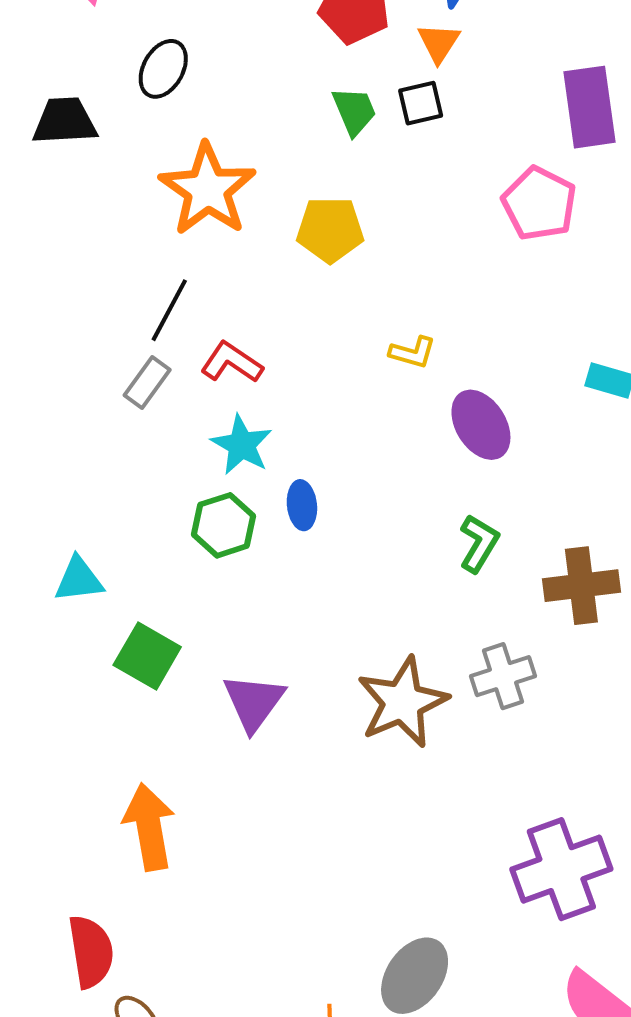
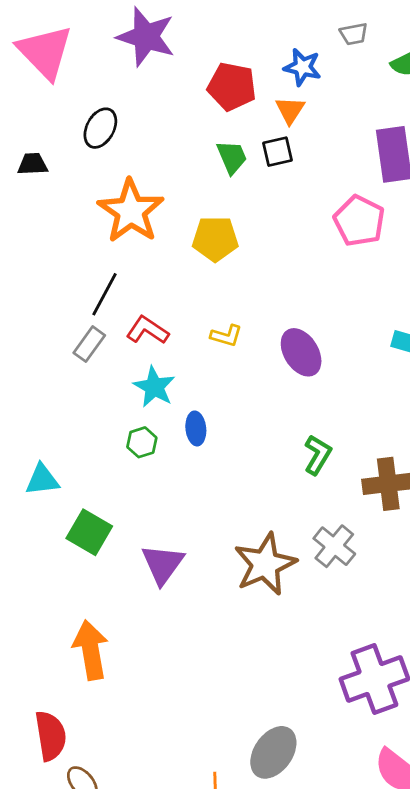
black trapezoid: (65, 121) -> (33, 164), size x0.7
yellow L-shape: (413, 352) -> (226, 336), moved
purple ellipse: (481, 425) -> (301, 352), moved
green hexagon: (224, 525) -> (142, 442), size x0.7
gray cross: (503, 676) -> (334, 546), turned -33

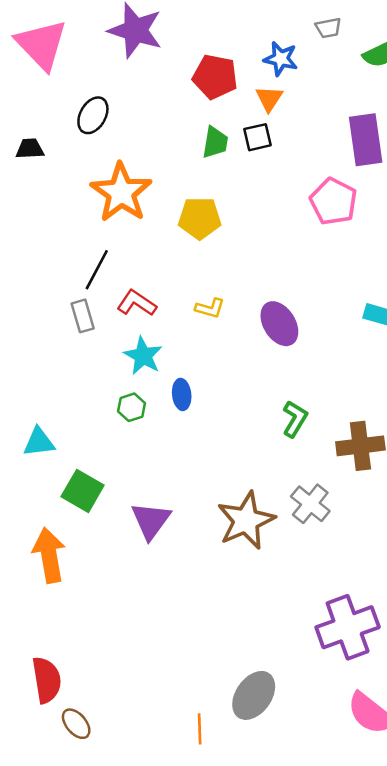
green trapezoid: (232, 157) -> (215, 142), turned 32
gray rectangle: (89, 344) -> (83, 316), turned -52
orange arrow: (91, 650) -> (49, 555), moved

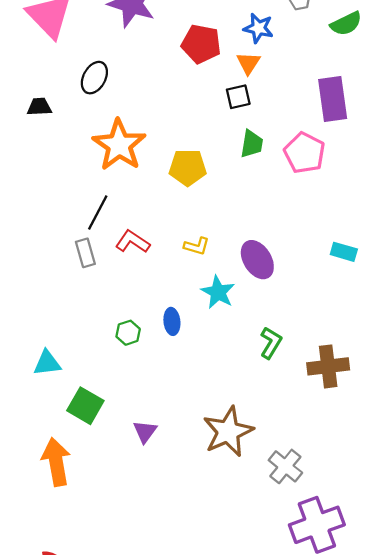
green trapezoid: (215, 142) -> (252, 144), moved
cyan star: (143, 356) -> (218, 292), moved
gray cross: (310, 504) -> (285, 466), moved
purple triangle: (151, 520) -> (145, 432), size x0.7

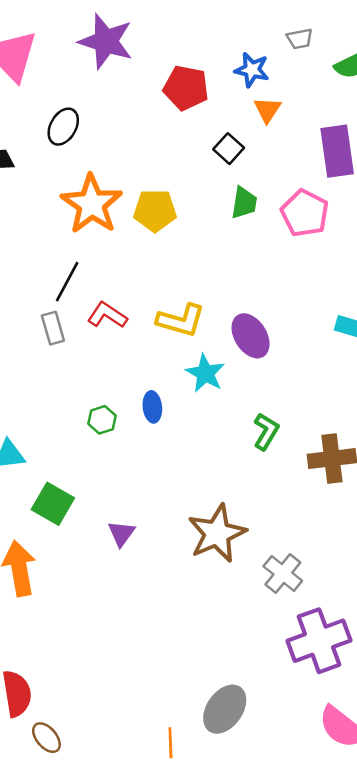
orange triangle: (248, 63) -> (267, 110), moved
black square: (238, 97) -> (229, 149), turned -35
yellow pentagon: (188, 168) -> (155, 211), moved
yellow L-shape: (197, 246) -> (181, 320), size x1.6

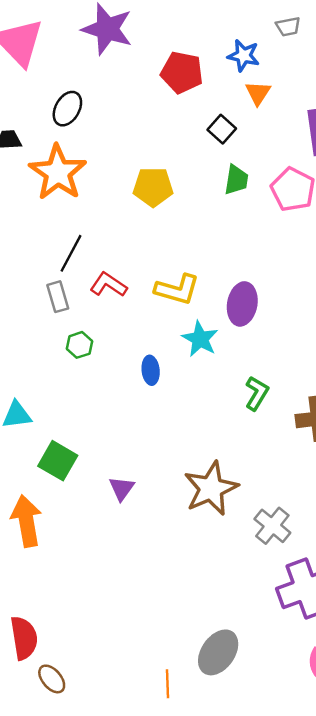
orange star: (92, 204) -> (58, 173), moved
purple ellipse: (251, 336) -> (242, 304), turned 42
green hexagon: (102, 420) -> (79, 345), moved

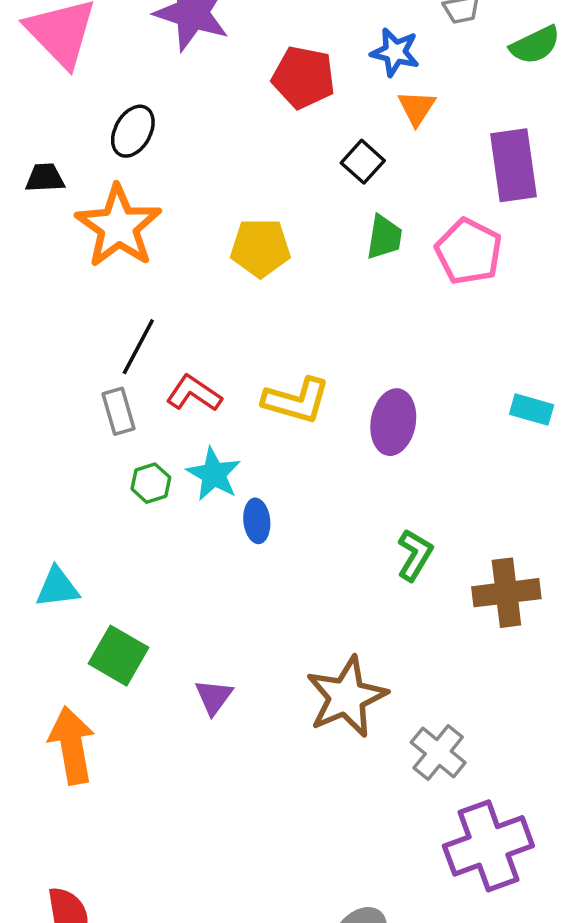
cyan star: (200, 339) -> (214, 474), moved

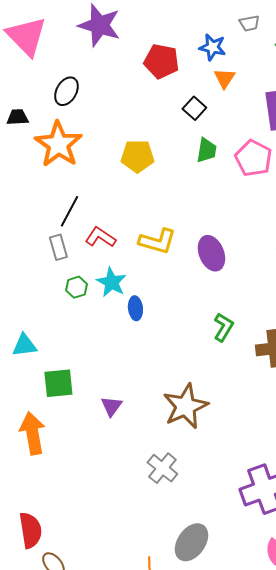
purple ellipse: (393, 422) -> (211, 253), turned -32
green square: (119, 656) -> (58, 383), turned -36
gray cross: (438, 753) -> (162, 468), moved

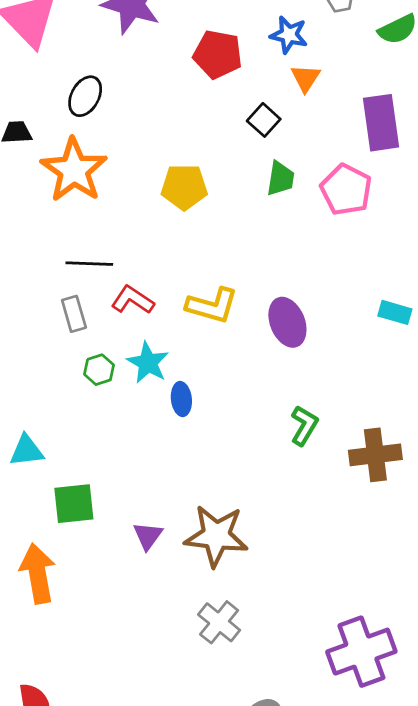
black line: (69, 211) -> (89, 264), turned 64
brown star: (185, 406) -> (216, 536), moved, turned 30

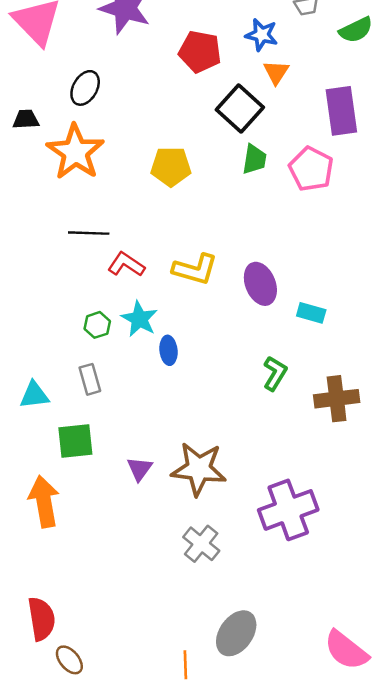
black square: (264, 120) -> (240, 108), size x1.6
cyan rectangle: (395, 312) -> (311, 313), moved
gray rectangle: (74, 314) -> (90, 379), moved
purple cross: (361, 652) -> (288, 510), moved

